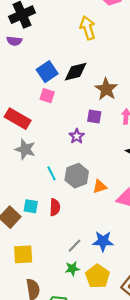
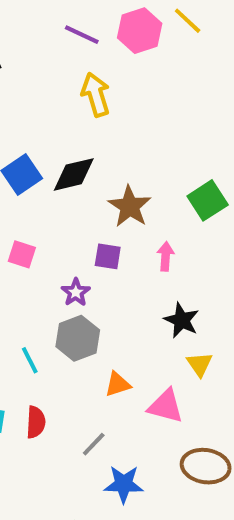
pink square: (47, 96) -> (22, 254), moved
gray hexagon: (77, 176) -> (78, 338), moved
gray line: (75, 246) -> (94, 444), moved

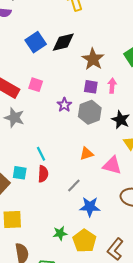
purple square: (108, 256) -> (91, 87), moved
gray hexagon: (78, 338) -> (90, 112), moved
cyan line: (30, 360) -> (41, 154), moved

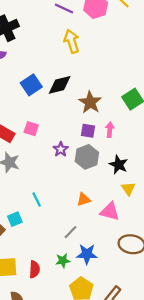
cyan square: (20, 173) -> (15, 219), turned -32
red semicircle: (43, 174) -> (34, 269), moved
green star: (60, 233) -> (63, 261), moved

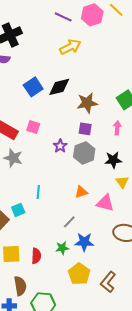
yellow arrow: (72, 41) -> (70, 47), turned 80
brown star: (90, 102) -> (87, 103), turned 30
pink arrow: (110, 130) -> (117, 128), moved
black star: (119, 165) -> (113, 160), turned -30
cyan line: (37, 199) -> (38, 192), turned 32

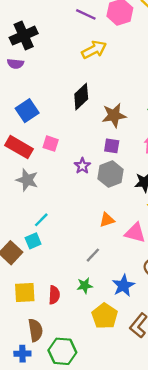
blue square: (33, 87) -> (27, 111), moved
black diamond: (59, 87) -> (81, 97), turned -30
cyan line: (38, 192) -> (41, 220), moved, turned 40
blue star: (84, 242) -> (123, 286), moved, turned -30

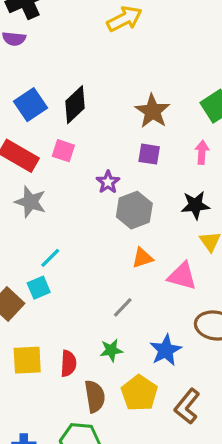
black diamond: (81, 97) -> (75, 105), moved
brown star: (114, 115) -> (152, 111), turned -30
gray hexagon: (110, 174) -> (134, 210), moved
brown semicircle: (35, 330) -> (95, 396), moved

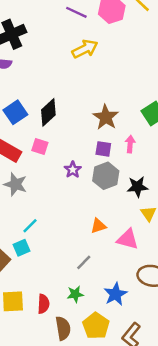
pink arrow: (202, 152) -> (130, 144), moved
gray hexagon: (134, 210) -> (106, 176), moved

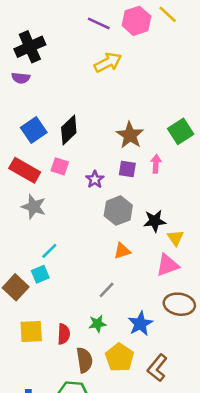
purple star: (73, 170) -> (95, 179), moved
gray hexagon: (106, 176) -> (118, 211), moved
black star: (137, 187) -> (155, 221), moved
pink triangle: (128, 239) -> (168, 265), moved, turned -35

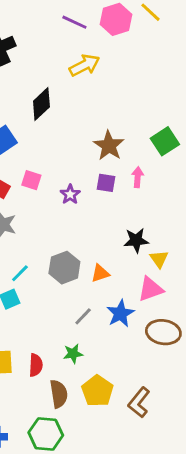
black diamond: (69, 130) -> (41, 104), moved
gray hexagon: (118, 211) -> (64, 268), moved
blue star: (140, 324) -> (120, 313), moved

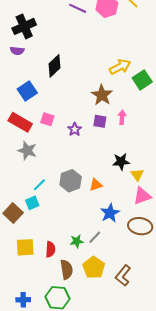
yellow arrow: (84, 65) -> (120, 67), moved
green square: (165, 141) -> (142, 80), moved
pink triangle: (150, 289) -> (142, 196), moved
gray line: (83, 316) -> (95, 237), moved

